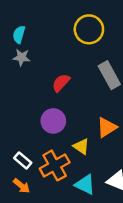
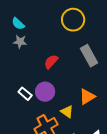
cyan semicircle: (19, 34) -> (18, 24), turned -64
white rectangle: (23, 160) -> (25, 94), moved

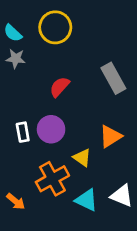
yellow circle: (73, 20) -> (55, 27), moved
white rectangle: (25, 94) -> (23, 132), turned 40

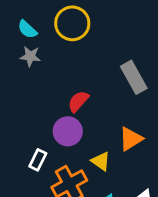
red semicircle: (60, 87) -> (78, 101), moved
white rectangle: (23, 132) -> (38, 160), moved, turned 36

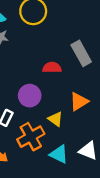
red semicircle: (78, 101) -> (52, 67), moved, turned 48

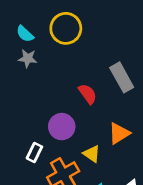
red semicircle: (52, 67) -> (88, 94), turned 54

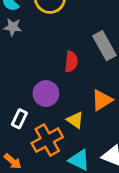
red semicircle: (88, 94) -> (71, 62), turned 42

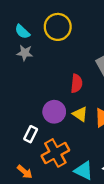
yellow triangle: (75, 120) -> (80, 114), moved

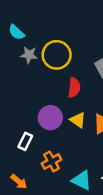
yellow circle: (58, 27) -> (57, 55), moved
gray star: (25, 53) -> (29, 55), moved
orange cross: (55, 153) -> (52, 162), size x0.7

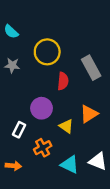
gray star: (29, 55) -> (12, 65), moved
yellow triangle: (78, 120) -> (66, 126), moved
orange arrow: (19, 182) -> (13, 166), turned -35

